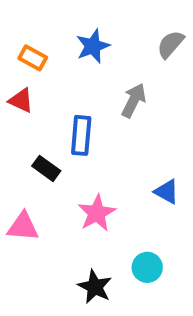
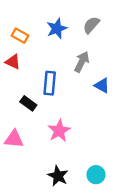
gray semicircle: (170, 44) -> (91, 25), moved
blue triangle: (167, 192) -> (102, 86), moved
cyan circle: (147, 267) -> (96, 175), moved

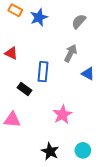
blue star: (57, 29) -> (39, 17), moved
orange rectangle: (20, 36) -> (15, 10), moved
pink star: (59, 131) -> (62, 115), moved

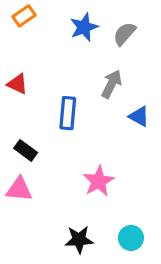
orange rectangle: (15, 10) -> (24, 16), turned -64
blue star: (39, 17) -> (84, 27), moved
black rectangle: (25, 89) -> (26, 150), moved
black star: (50, 151) -> (79, 240), turned -30

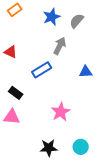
gray arrow: (112, 84) -> (60, 46), moved
blue rectangle: (68, 113) -> (42, 70), turned 54
blue triangle: (139, 116) -> (86, 72), turned -32

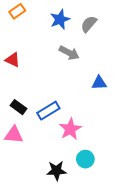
gray arrow: (60, 46) -> (69, 53), turned 90
blue rectangle: (42, 70) -> (48, 111), moved
cyan circle: (81, 147) -> (85, 159), moved

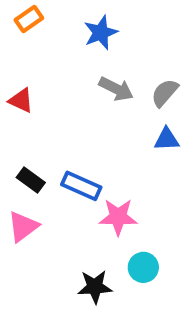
gray semicircle: (89, 24) -> (165, 93), moved
blue rectangle: (48, 111) -> (81, 186), turned 55
pink star: (70, 129) -> (118, 217), turned 30
pink triangle: (14, 135) -> (23, 227), turned -42

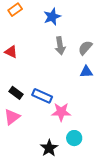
gray arrow: (116, 89) -> (60, 46), turned 54
black star: (95, 287) -> (49, 148), turned -30

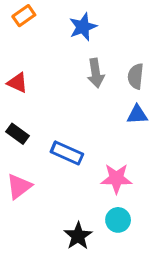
gray semicircle: (85, 48) -> (136, 76), turned -35
black rectangle: (16, 93) -> (17, 134), moved
pink star: (61, 112) -> (116, 178), moved

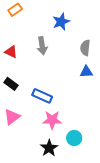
blue star: (83, 27) -> (61, 22), moved
gray arrow: (96, 73) -> (42, 46), moved
pink star: (116, 178) -> (52, 120), moved

